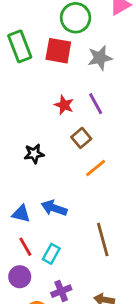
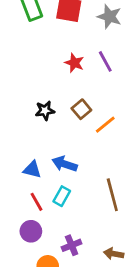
gray star: (100, 58) -> (109, 17), turned 30
brown square: (81, 138) -> (81, 109), moved
cyan rectangle: (51, 254) -> (62, 196), moved

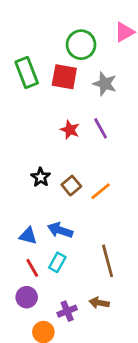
brown square: (81, 109) -> (71, 186), moved
black star: (45, 111) -> (41, 177), turned -30
brown arrow: (114, 254) -> (99, 303), moved

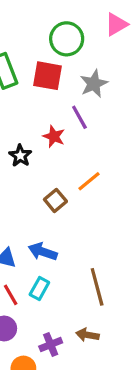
gray star: (105, 84) -> (94, 84), turned 30
purple line: (101, 128) -> (79, 117), moved
black star: (41, 177) -> (20, 156), moved
orange line: (101, 191) -> (89, 181), moved

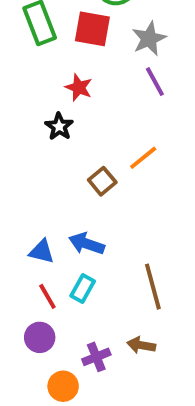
purple line: (79, 117) -> (155, 82), moved
red star: (54, 136) -> (79, 87), moved

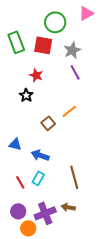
blue triangle: (42, 251) -> (15, 144), moved
purple circle: (40, 337) -> (18, 211), moved
purple cross: (96, 357) -> (45, 213), size x1.5

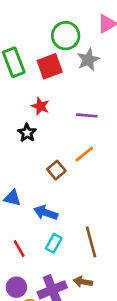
red square: (43, 45) -> (50, 66), turned -30
gray star: (72, 50) -> (88, 60), moved
purple line: (75, 72) -> (87, 115), moved, turned -56
cyan rectangle: (38, 178) -> (54, 243), moved

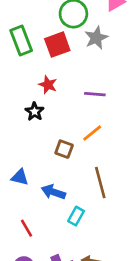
brown square: (56, 170) -> (64, 149), turned -30
brown line: (91, 242) -> (100, 183), moved
cyan rectangle: (54, 243) -> (76, 216), moved

